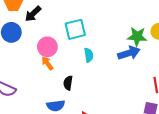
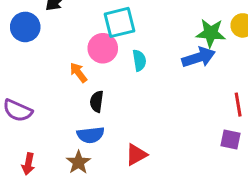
pink circle: (47, 47) -> (103, 48), moved
black semicircle: (68, 83) -> (97, 101), moved

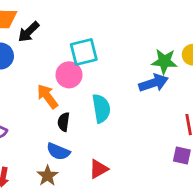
cyan semicircle: (139, 60) -> (101, 108), moved, size x1.5
orange arrow: (78, 73) -> (47, 96), size x1.4
blue semicircle: (91, 135) -> (58, 151), turned 30

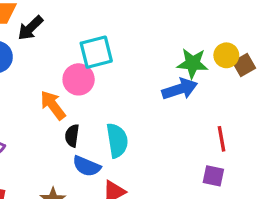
cyan semicircle: (101, 108) -> (117, 140), moved
blue semicircle: (58, 151) -> (87, 166), moved

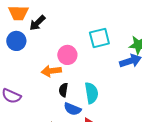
cyan square: (96, 52) -> (99, 38), moved
orange arrow: (53, 105) -> (51, 71), turned -60

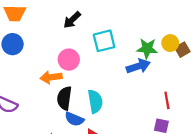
black arrow: (37, 23) -> (72, 20), moved
black semicircle: (63, 90) -> (64, 98), size x1.5

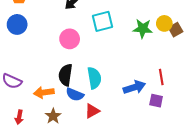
blue arrow: (138, 66) -> (134, 87), moved
orange arrow: (51, 77) -> (44, 92), moved

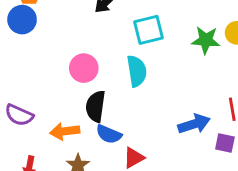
blue circle: (17, 24) -> (22, 20), moved
pink circle: (70, 39) -> (84, 68), moved
cyan semicircle: (94, 78) -> (137, 71), moved

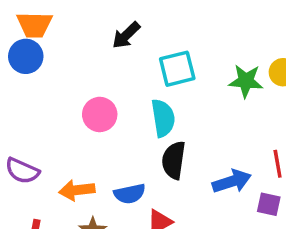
black semicircle: (96, 106) -> (174, 160), moved
blue semicircle: (109, 134) -> (130, 194), turned -35

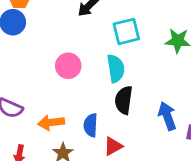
blue arrow: (232, 181) -> (167, 116), turned -92
blue semicircle: (130, 194) -> (91, 125), turned 105

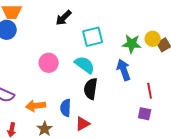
cyan semicircle: (116, 68) -> (85, 65), turned -45
blue arrow: (167, 116) -> (124, 70), moved

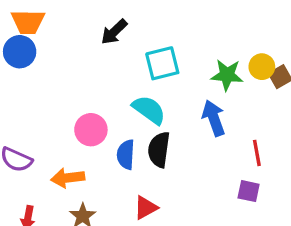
pink circle: (49, 63) -> (91, 130), moved
blue semicircle: (66, 108) -> (126, 155), moved

